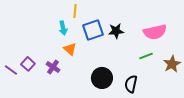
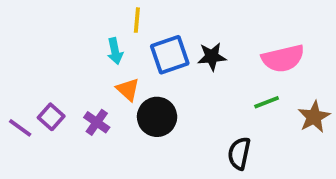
black circle: (102, 78) -> (157, 117), moved

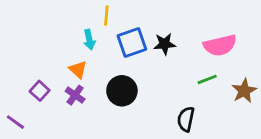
orange triangle: (128, 89) -> (78, 69), moved
purple line: (20, 128) -> (15, 122), moved

